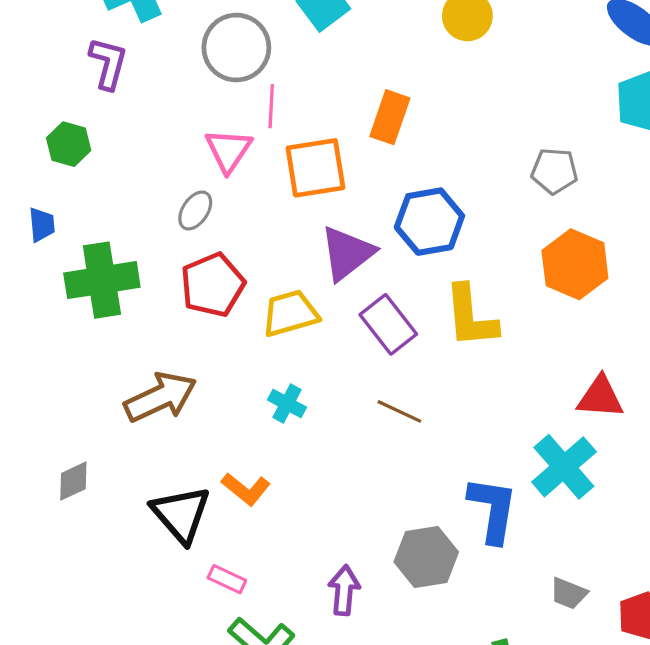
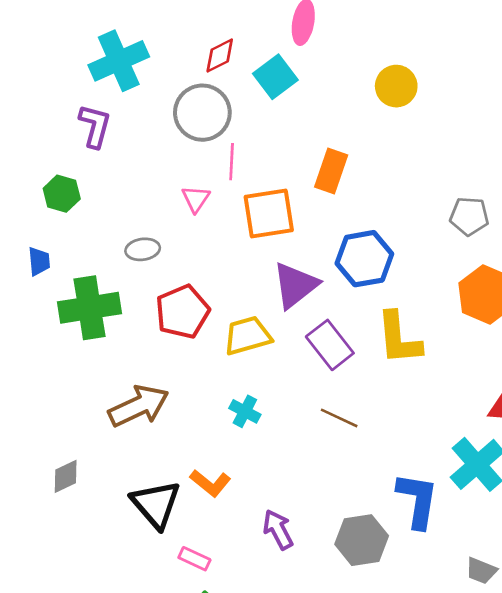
pink triangle: (228, 150) -> (196, 199), size x0.7
gray ellipse: (195, 210) -> (143, 249), moved, turned 48
purple arrow: (344, 590) -> (278, 529), moved, turned -33

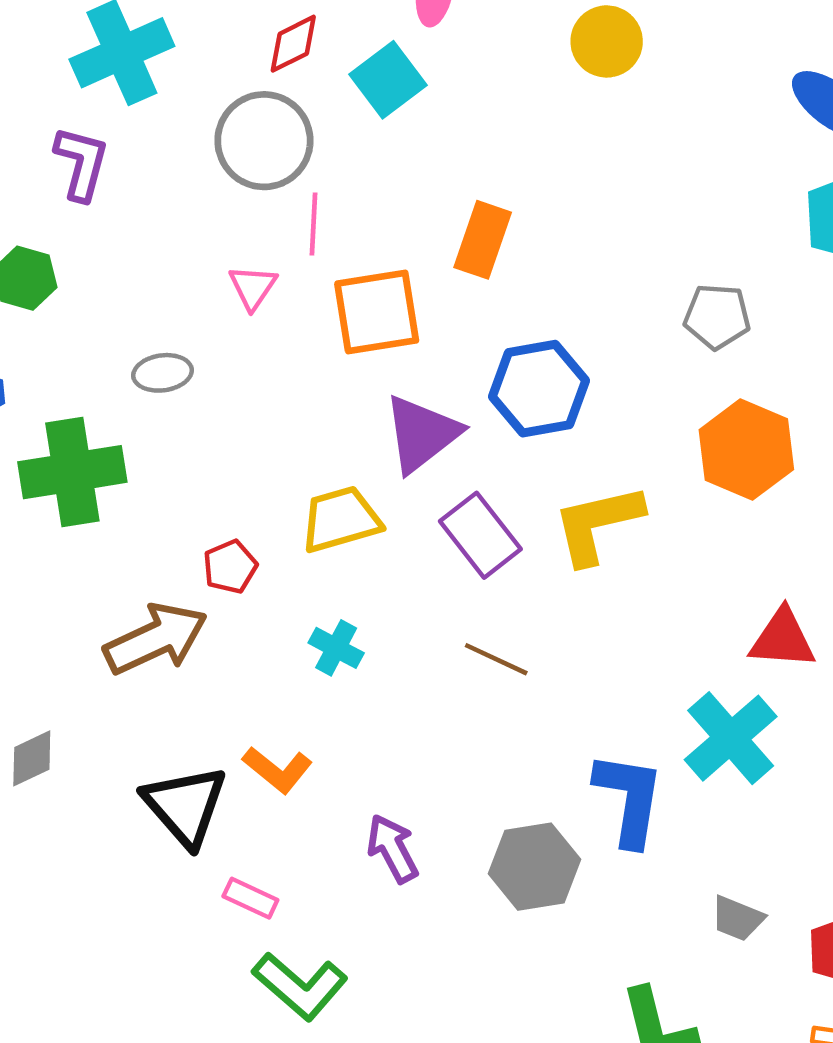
yellow circle: (396, 86) -> (607, 41), moved
red pentagon: (182, 312) -> (230, 567), moved, size x0.6
yellow L-shape: (399, 338) -> (598, 524), turned 82

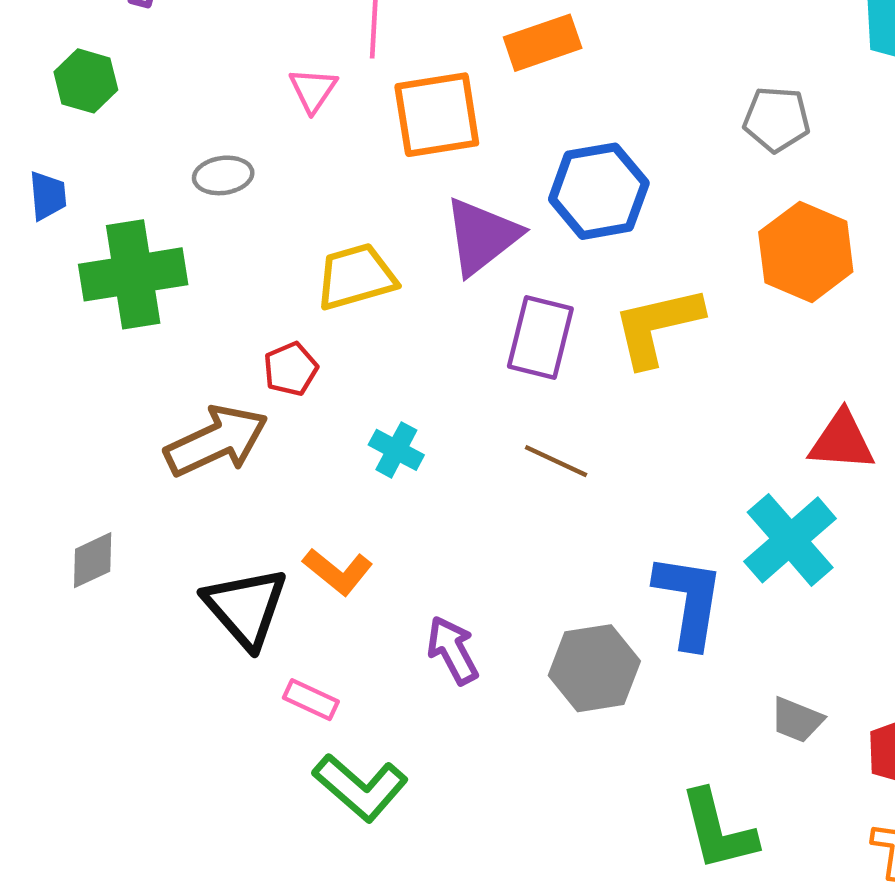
orange rectangle: (483, 240) -> (543, 43), turned 52
yellow trapezoid: (341, 519) -> (356, 277), moved
purple rectangle: (480, 535) -> (540, 337), turned 52

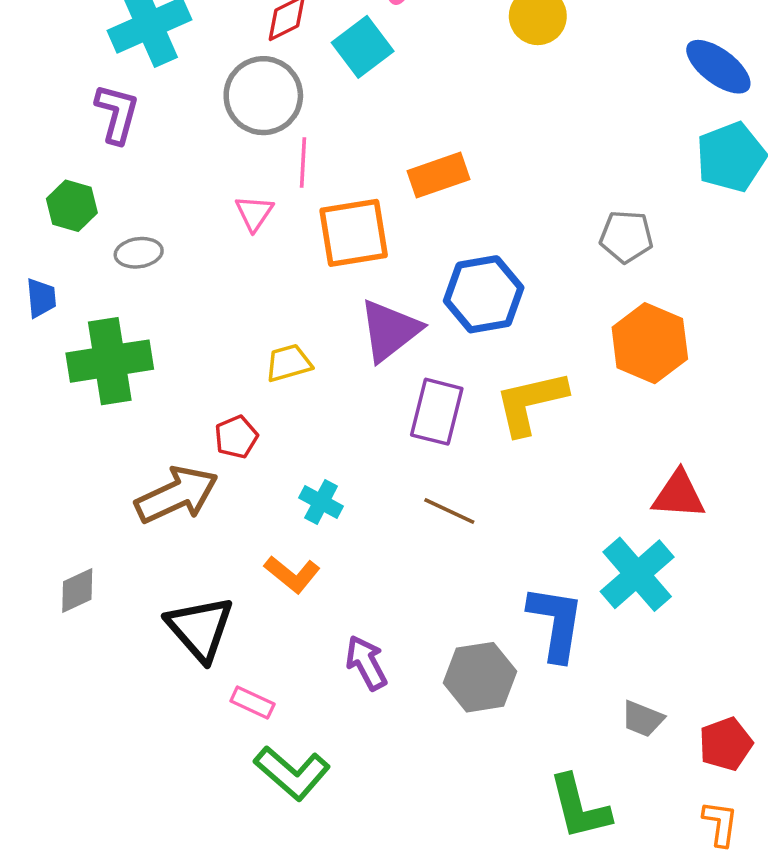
gray ellipse: (223, 175) -> (139, 253), moved
yellow trapezoid: (356, 277) -> (289, 363), size x0.7
orange L-shape: (338, 571) -> (292, 574), moved

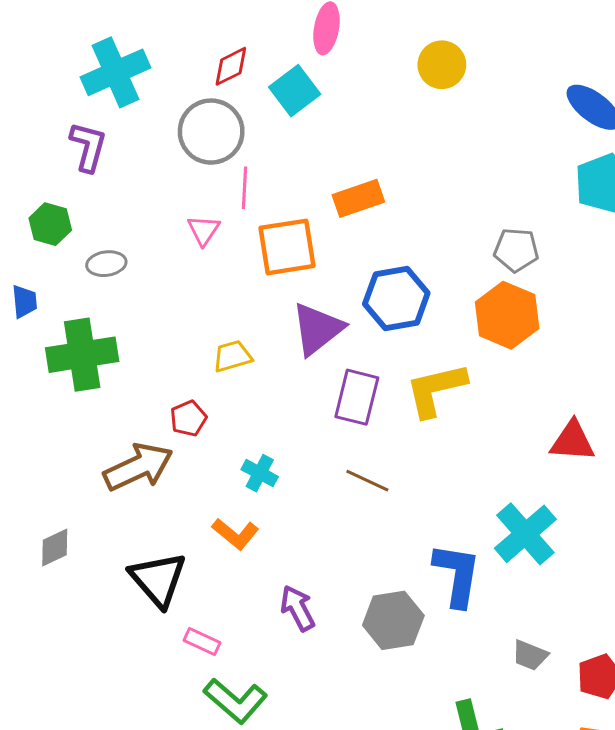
orange hexagon: (650, 343) -> (507, 315), moved
red triangle: (679, 495) -> (572, 441), moved

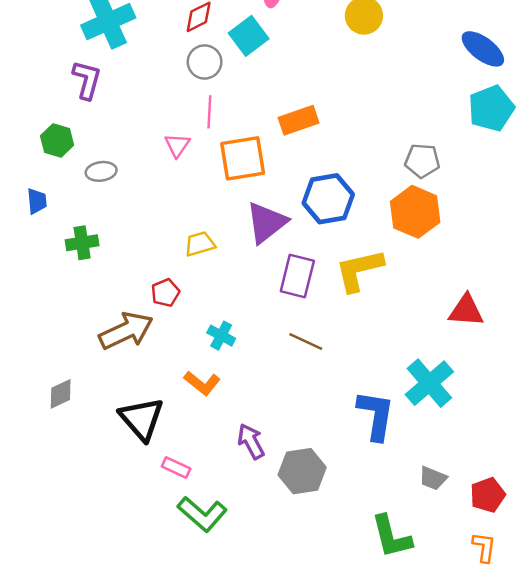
gray circle: (211, 132) -> (205, 62), moved, size x0.7
green cross: (82, 355) -> (82, 243), size x0.6
gray hexagon: (393, 620) -> (302, 471), moved

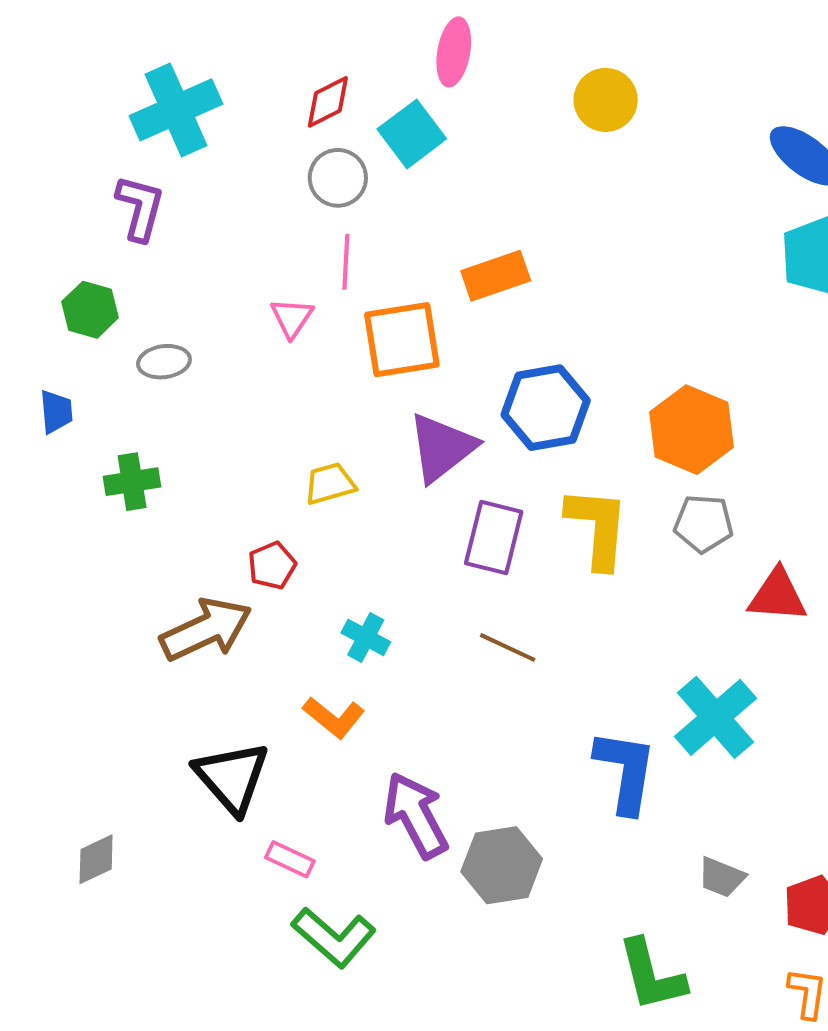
gray pentagon: (422, 161) -> (703, 524), moved
yellow L-shape: (359, 270) -> (598, 528), turned 108
gray diamond: (61, 394) -> (96, 859), moved
purple arrow: (251, 441) -> (416, 815), size x1.4

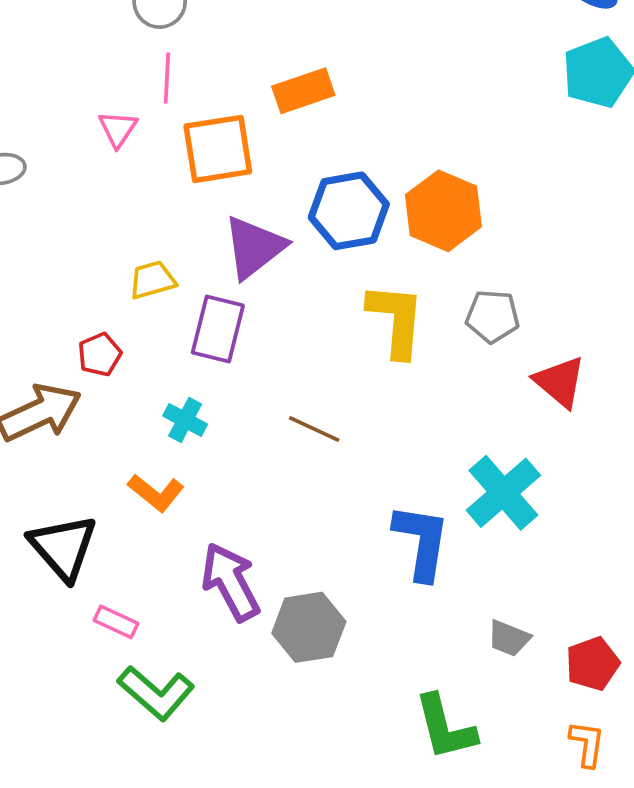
orange hexagon: (692, 430) -> (443, 211), moved
purple rectangle: (494, 538) -> (218, 329), moved
red triangle: (777, 595) -> (560, 382), turned 36

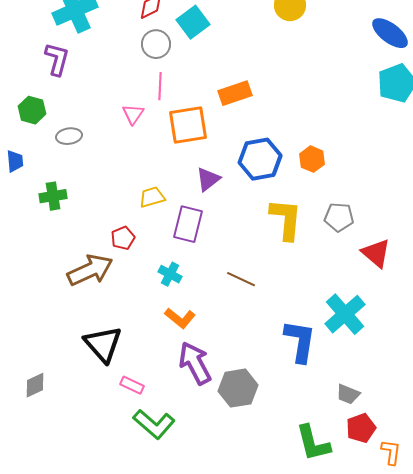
orange hexagon: (443, 211) -> (312, 159), size x0.6
purple triangle: (254, 247) -> (208, 179), size x0.7
orange L-shape: (156, 493) -> (180, 318), moved
red pentagon: (593, 664) -> (361, 428), moved

